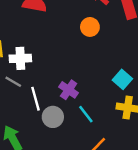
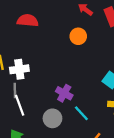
gray line: (13, 82) -> (15, 90), turned 64
white line: (35, 99) -> (20, 105), moved

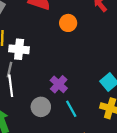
orange circle: (78, 36) -> (68, 23), moved

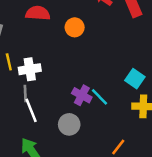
cyan line: (71, 109) -> (100, 97), moved

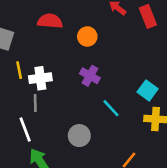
purple cross: (82, 95) -> (90, 76), moved
white line: (31, 110) -> (25, 129), moved

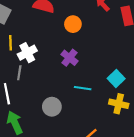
white cross: (40, 78) -> (27, 53), turned -30
cyan line: (111, 108) -> (83, 88), turned -49

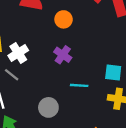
gray line: (19, 73) -> (12, 75), turned -56
cyan square: (116, 78) -> (113, 73), turned -35

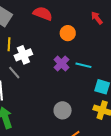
cyan line: (79, 85) -> (83, 65), moved
gray circle: (48, 107) -> (63, 110), moved

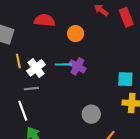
cyan line: (83, 65) -> (63, 64), moved
gray line: (14, 73) -> (31, 89), turned -40

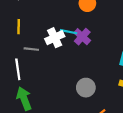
yellow line: (18, 61) -> (19, 27), moved
white cross: (36, 68) -> (55, 38), moved

